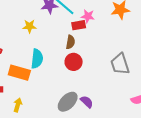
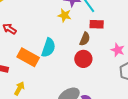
pink star: (88, 16) -> (118, 50), moved
yellow star: (30, 26) -> (64, 15), moved

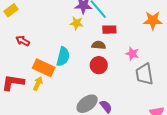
brown semicircle: (85, 39) -> (99, 45), turned -104
yellow arrow: (19, 88) -> (38, 84), moved

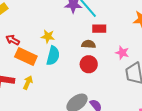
yellow star: (77, 23) -> (48, 36), moved
orange rectangle: (44, 68) -> (26, 57), moved

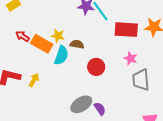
red rectangle: (99, 29) -> (126, 30), moved, size x1.6
brown semicircle: (89, 44) -> (77, 44), moved
orange rectangle: (26, 57) -> (42, 44), moved

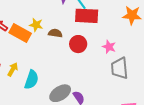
red rectangle: (126, 30) -> (87, 16), moved
cyan semicircle: (61, 55) -> (32, 80), moved
red circle: (96, 67) -> (78, 44), moved

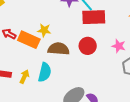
brown semicircle: (55, 33) -> (59, 49), moved, size x1.5
cyan semicircle: (32, 80) -> (45, 72), moved

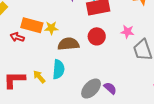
orange rectangle: (29, 40) -> (32, 25), moved
yellow arrow: (24, 77) -> (39, 77), turned -56

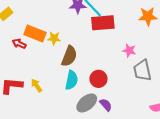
red circle: (97, 36) -> (98, 79), moved
brown semicircle: (68, 44) -> (69, 56), turned 110
cyan semicircle: (58, 69) -> (71, 80), moved

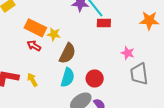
red rectangle: (103, 23) -> (104, 23), size x0.6
red arrow: (19, 44) -> (34, 46), moved

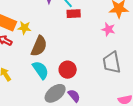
pink star: (128, 53) -> (108, 29), moved
cyan semicircle: (68, 77) -> (41, 70), turned -48

